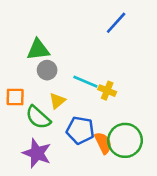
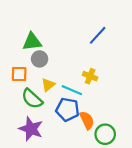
blue line: (116, 23) -> (98, 35), moved
cyan line: (85, 82) -> (72, 90), moved
orange square: (15, 97) -> (19, 74), moved
green circle: (125, 140) -> (105, 134), moved, size x0.7

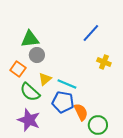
orange square: (19, 74) -> (18, 69), turned 35
yellow cross: (90, 76) -> (104, 62), moved

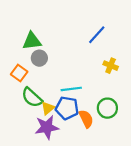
yellow triangle: (45, 79) -> (48, 108), moved
cyan line: (67, 84) -> (71, 89), turned -30
purple star: (29, 120) -> (47, 127), moved, turned -30
green circle: (98, 125) -> (107, 108), moved

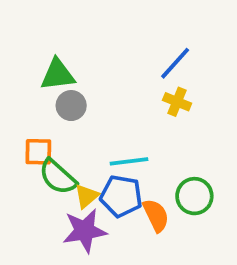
yellow cross: (111, 66) -> (177, 102), moved
orange square: (19, 73) -> (38, 152), moved, turned -35

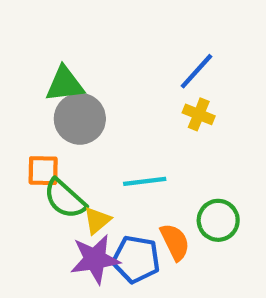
gray circle: (71, 106) -> (80, 119), size x1.5
blue pentagon: (121, 196) -> (136, 259), moved

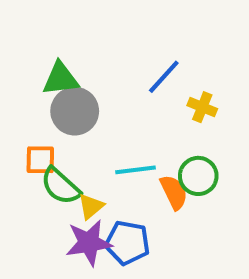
blue line: (197, 71) -> (164, 77), moved
yellow cross: (199, 114) -> (202, 107), moved
green circle: (218, 220) -> (198, 176), moved
orange semicircle: (175, 242) -> (174, 192), moved

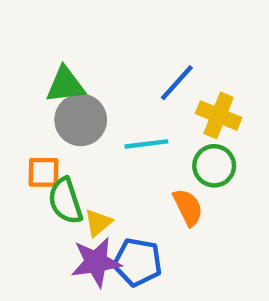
yellow cross: (202, 107) -> (219, 115), size x1.4
cyan line: (135, 170) -> (146, 144), moved
green circle: (198, 176) -> (214, 166), moved
green semicircle: (61, 186) -> (65, 201), turned 30

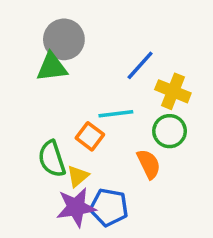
gray circle: (81, 120) -> (64, 39), moved
orange square: (44, 172) -> (90, 136), moved, turned 36

